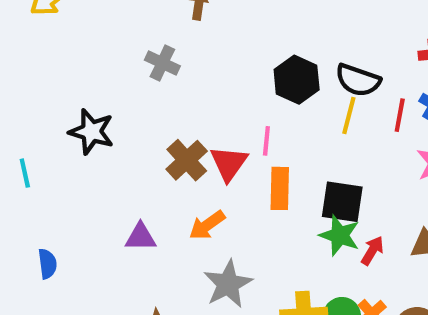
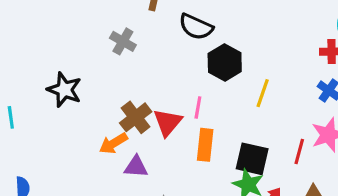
black semicircle: (358, 80) -> (196, 27), moved
red line: (400, 115) -> (299, 151), moved
orange arrow: (207, 225) -> (113, 143), moved
purple triangle: (141, 237) -> (136, 167), moved

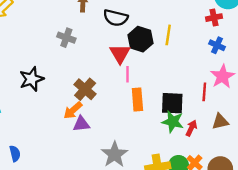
black star: (64, 90) -> (32, 79), turned -30
yellow line: (263, 93) -> (168, 35), moved
red triangle: (168, 122) -> (120, 54), moved
purple triangle: (136, 167) -> (81, 124), moved

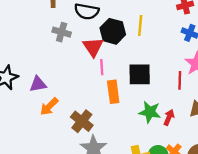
gray cross: (66, 38) -> (62, 32), moved
brown cross: (85, 89) -> (82, 121), moved
black square: (172, 103) -> (140, 74), moved
purple triangle: (81, 124) -> (38, 84), moved

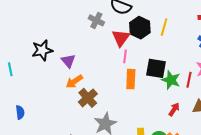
purple triangle: (38, 84) -> (68, 61), turned 49
green star: (150, 112) -> (171, 80), moved
brown cross: (82, 121) -> (88, 98), moved

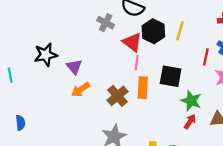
red triangle: (121, 38) -> (132, 42), turned -30
green star: (171, 80) -> (191, 101), moved
red line: (189, 80) -> (206, 57), moved
brown cross: (88, 98) -> (117, 96), moved

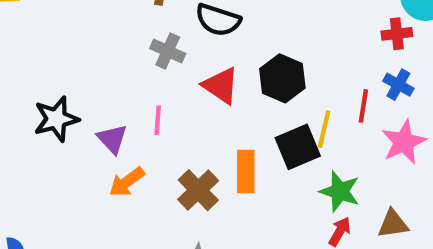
black hexagon: (153, 31) -> (282, 78), moved
yellow line: (180, 31) -> (324, 129), moved
pink line: (137, 63) -> (158, 120), moved
black square: (171, 76) -> (298, 147), turned -30

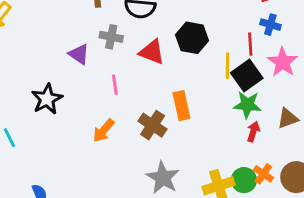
purple triangle: (112, 139) -> (79, 54), moved
black square: (298, 147) -> (247, 75), moved

